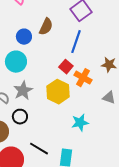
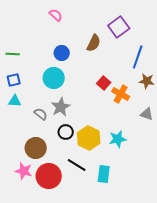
brown semicircle: (46, 27) -> (94, 43), moved
blue line: (76, 42) -> (138, 57), moved
yellow hexagon: (58, 92) -> (89, 138), moved
black circle: (20, 117) -> (66, 132), moved

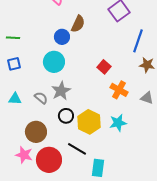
brown semicircle: (94, 43) -> (78, 24), moved
orange cross: (121, 94) -> (119, 90), moved
cyan triangle: (15, 101) -> (15, 99), moved
cyan rectangle: (104, 174) -> (98, 168), moved

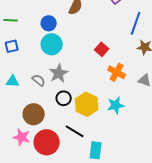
blue circle: (62, 37) -> (49, 23), moved

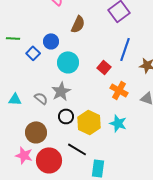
blue line: (136, 23) -> (125, 49), moved
cyan circle: (52, 44) -> (68, 62), moved
blue square: (12, 46) -> (33, 53), moved, turned -32
cyan star: (116, 105) -> (118, 123), turned 30

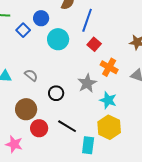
blue line: (125, 49) -> (87, 20), moved
gray star: (61, 91) -> (87, 83), moved
yellow hexagon: (89, 122) -> (109, 127), moved
pink star: (24, 155) -> (14, 144), moved
red circle: (49, 160) -> (39, 128), moved, size x0.7

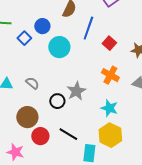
red square: (94, 44) -> (109, 43), moved
gray star: (87, 83) -> (76, 91), moved

